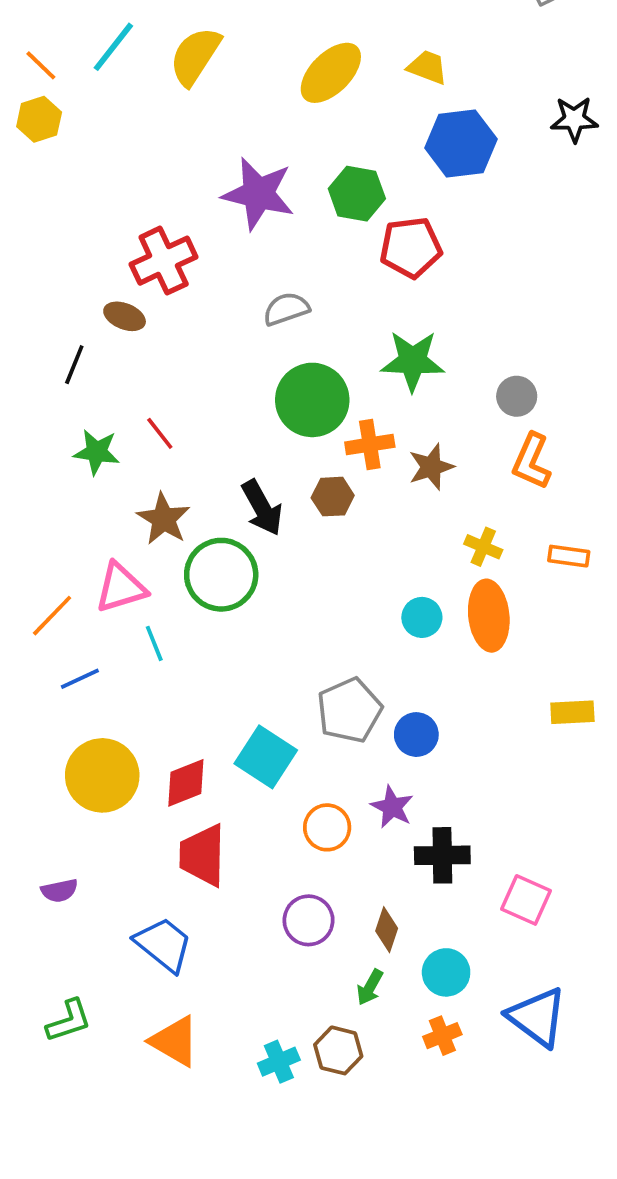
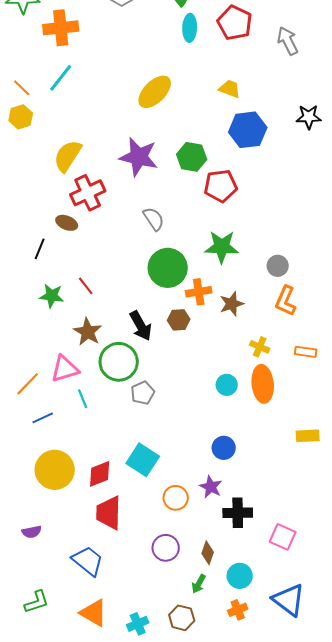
yellow semicircle: (195, 56) -> (68, 156), moved
yellow ellipse: (331, 73) -> (155, 92), moved
gray semicircle: (286, 309) -> (154, 219), turned 75
gray pentagon: (349, 710) -> (143, 393), moved, size x0.7
cyan cross: (279, 1062) -> (138, 624), moved

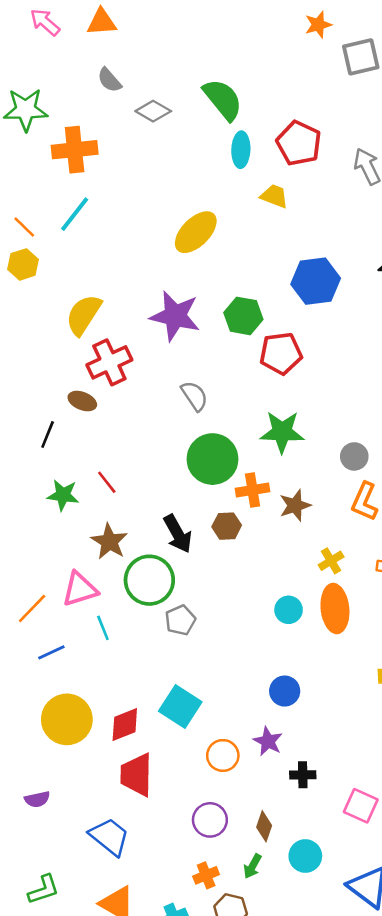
yellow trapezoid: (230, 89) -> (274, 196), moved
yellow cross: (260, 347) -> (331, 561), turned 36
black cross: (238, 513) -> (303, 775), size x0.7
orange cross: (238, 610) -> (206, 875), moved

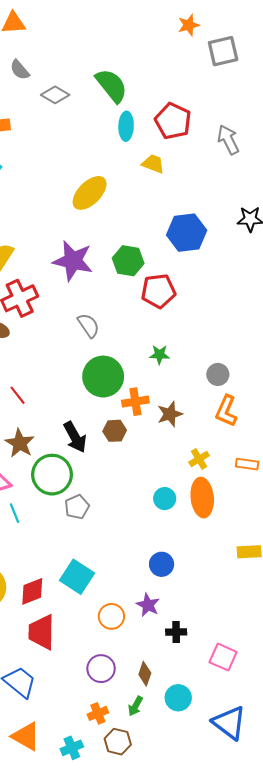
green star: (282, 432) -> (159, 355), size x0.6

